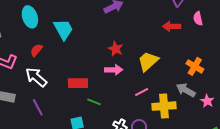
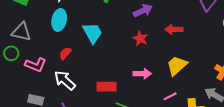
cyan ellipse: (30, 17) -> (59, 20), turned 30
red arrow: (172, 26) -> (174, 29), moved
red star: (116, 49) -> (140, 39), moved

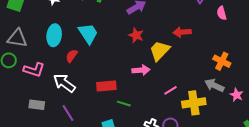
cyan ellipse: (59, 20) -> (54, 35), moved
red arrow: (174, 29) -> (182, 32), moved
red semicircle: (65, 53) -> (72, 56), moved
yellow trapezoid: (177, 66) -> (160, 51), moved

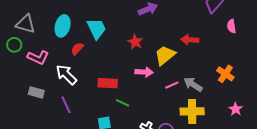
red star: (136, 35) -> (135, 42), moved
gray arrow: (214, 85) -> (193, 84), moved
pink line: (171, 90) -> (172, 85), moved

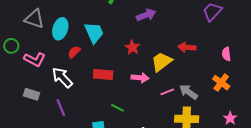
gray triangle: (26, 24) -> (34, 19), moved
pink semicircle: (232, 26) -> (226, 54), moved
red rectangle: (108, 83) -> (103, 74), moved

